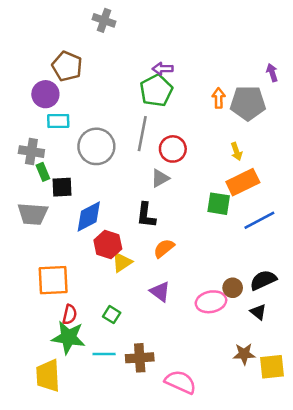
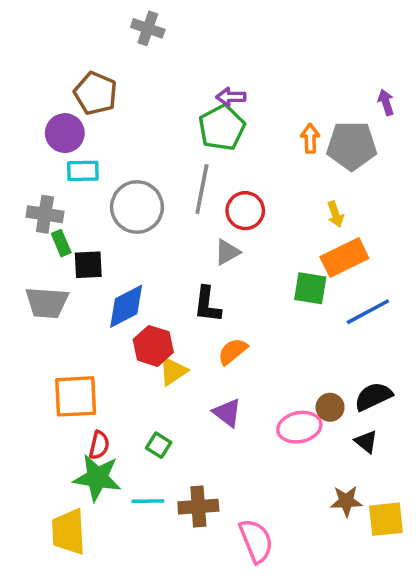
pink semicircle: (180, 382) -> (256, 541), turned 44

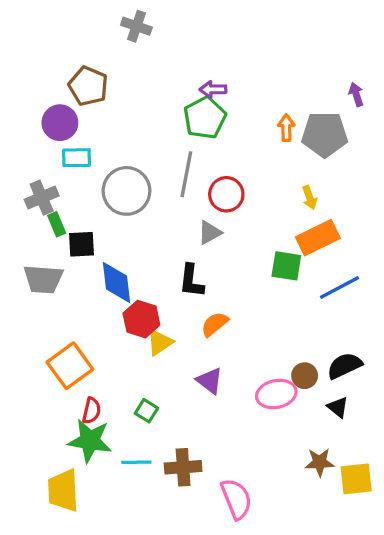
gray cross: (45, 214) -> (42, 198), turned -32
blue diamond: (126, 306) -> (117, 282), turned -69
orange square: (76, 396) -> (70, 366), turned -33

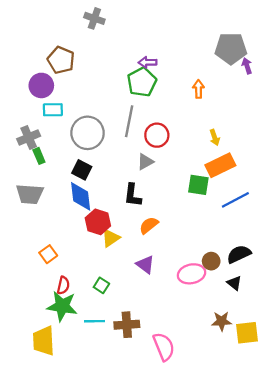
gray pentagon: (325, 134) -> (231, 48), moved
black square: (82, 244) -> (82, 170), moved, turned 30
orange square: (70, 366) -> (48, 254), size x0.6

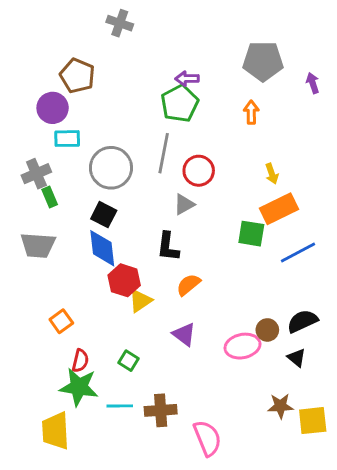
gray pentagon: (231, 48) -> (263, 61), moved

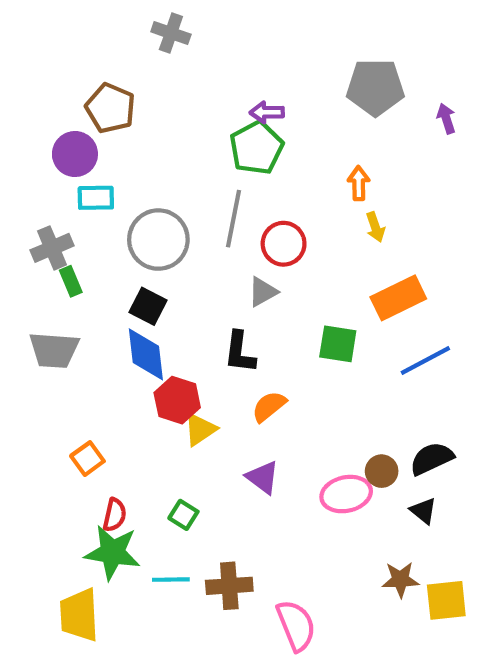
orange arrow: (251, 112) -> (359, 183), moved
yellow arrow: (272, 174) -> (375, 227), moved
green square: (251, 234) -> (338, 344), moved

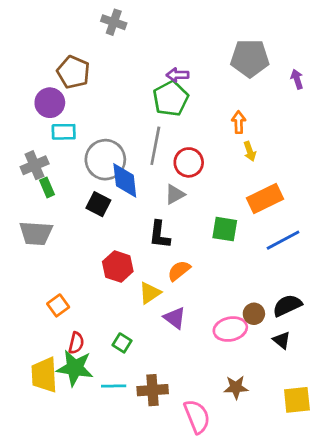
blue diamond: (146, 354) -> (125, 180), moved
yellow triangle: (200, 429) -> (150, 293), moved
brown star: (400, 580) -> (236, 387), moved
yellow trapezoid: (79, 615) -> (44, 375), moved

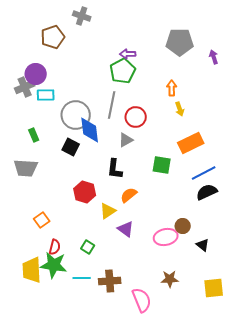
brown pentagon: (73, 72) -> (53, 37), moved, turned 30
gray cross: (35, 165) -> (25, 87), moved
black semicircle: (287, 305) -> (207, 192), moved

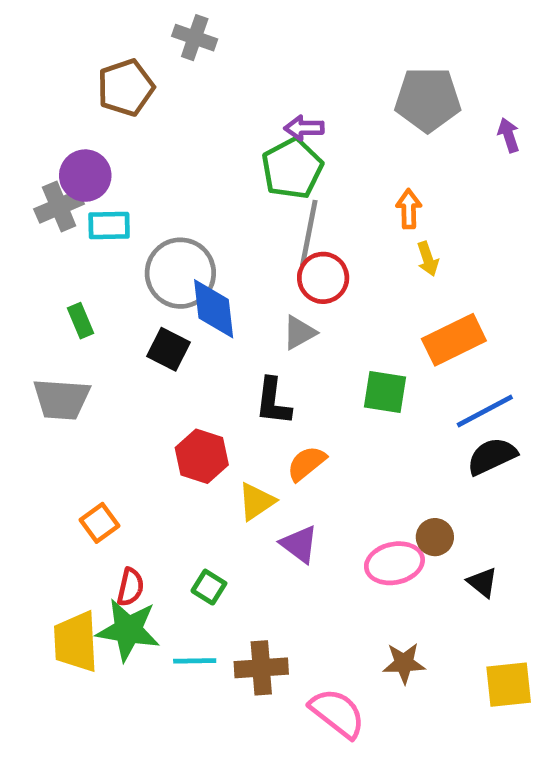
gray line: (112, 105) -> (309, 233), moved
pink semicircle: (142, 300) -> (337, 713), turned -30

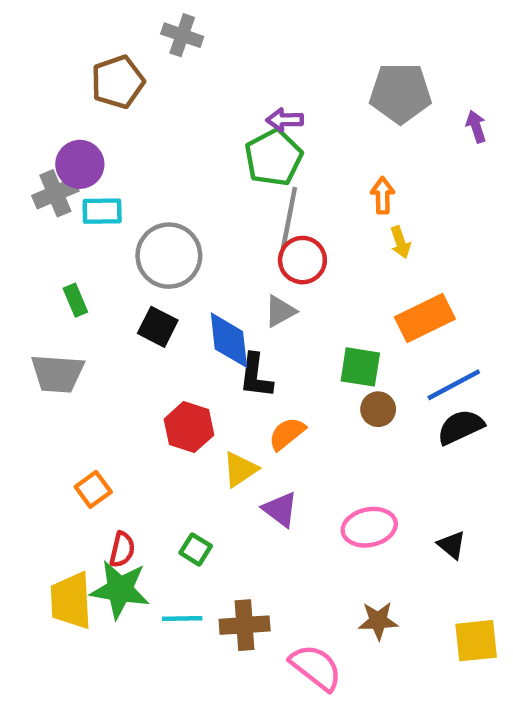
blue diamond: (214, 309) -> (229, 340), moved
brown circle: (435, 537) -> (378, 409), moved

